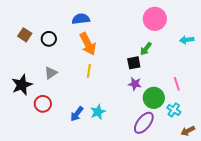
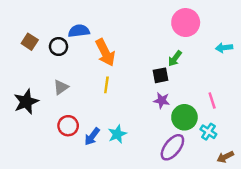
blue semicircle: (81, 19) -> (79, 31), moved
red circle: (43, 104) -> (68, 126), moved

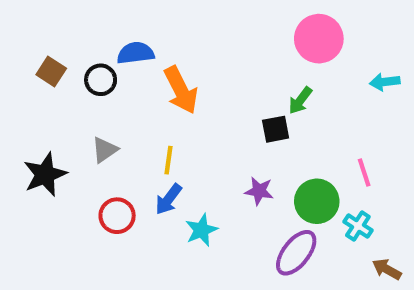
yellow line: (106, 85) -> (169, 160), moved
purple star: (162, 100) -> (259, 191), moved
blue arrow: (92, 136) -> (169, 199), moved
brown arrow: (225, 157) -> (387, 269), turned 56

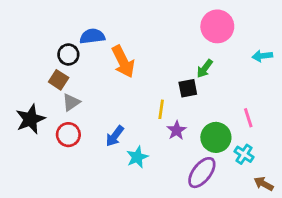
brown square: (51, 72) -> (59, 80), moved
yellow line: (169, 160) -> (161, 109), moved
purple star: (259, 191) -> (177, 130), turned 30
red circle: (117, 216) -> (68, 135), moved

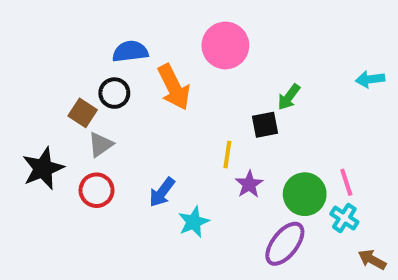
pink circle: (217, 26) -> (225, 45), moved
black circle: (68, 54) -> (114, 93), moved
pink line: (248, 118) -> (346, 182), moved

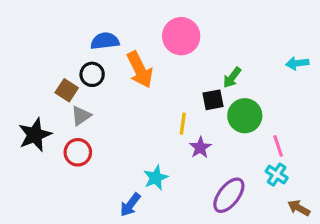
blue arrow: (162, 192) -> (130, 205), moved
green circle: (305, 194) -> (245, 116), moved

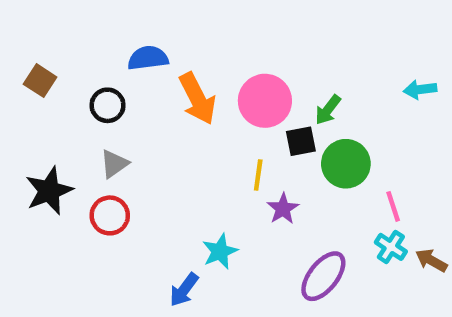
pink circle: (181, 36) -> (265, 101), moved
black circle: (92, 74) -> (108, 105), moved
brown square: (67, 90) -> (40, 81), moved
brown arrow: (299, 208) -> (431, 260), moved

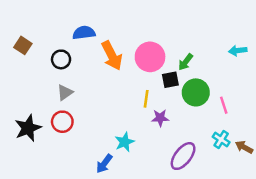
black star: (49, 191) -> (28, 128), moved
pink line: (393, 206) -> (224, 105), moved
purple star: (283, 209) -> (160, 118), turned 30

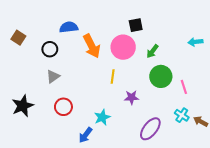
black square: (170, 80) -> (136, 25), moved
yellow line: (146, 99) -> (113, 76), moved
red circle: (62, 122) -> (63, 107), moved

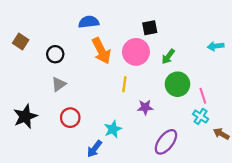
blue semicircle: (69, 27) -> (89, 22), moved
cyan cross: (182, 115) -> (201, 116), moved

